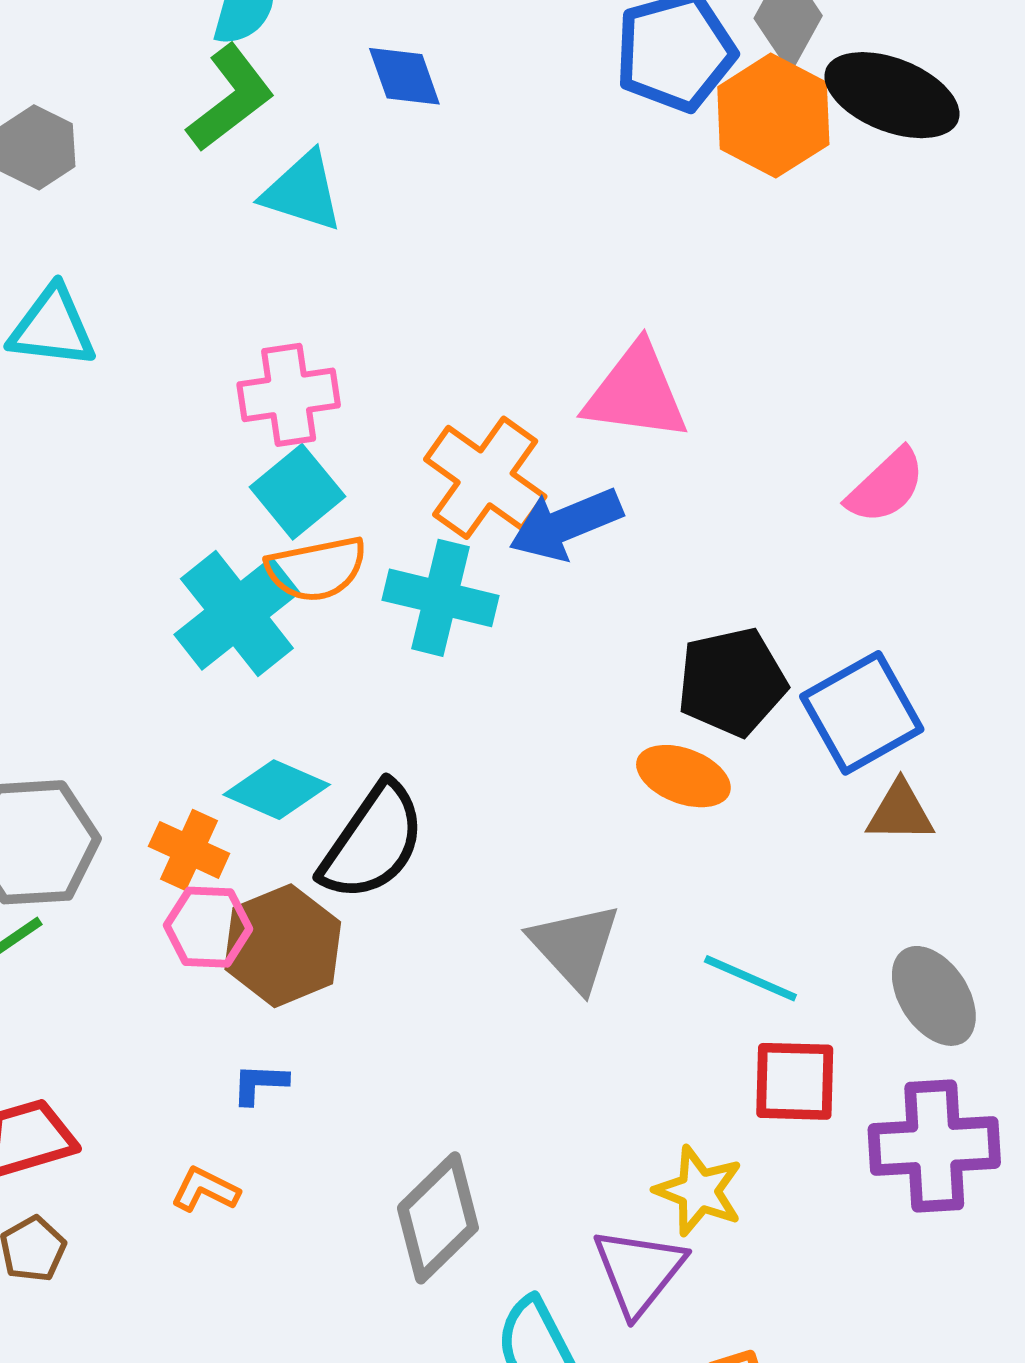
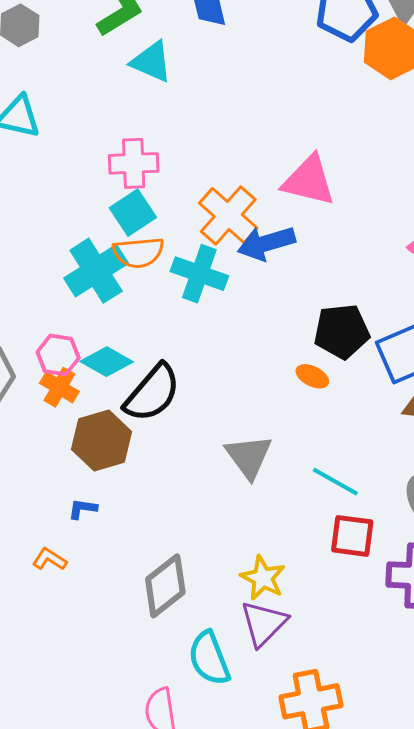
orange ellipse: (683, 776) -> (312, 376), size x0.7
pink hexagon: (208, 927) -> (58, 355), moved
yellow star: (699, 1191) -> (263, 578), moved

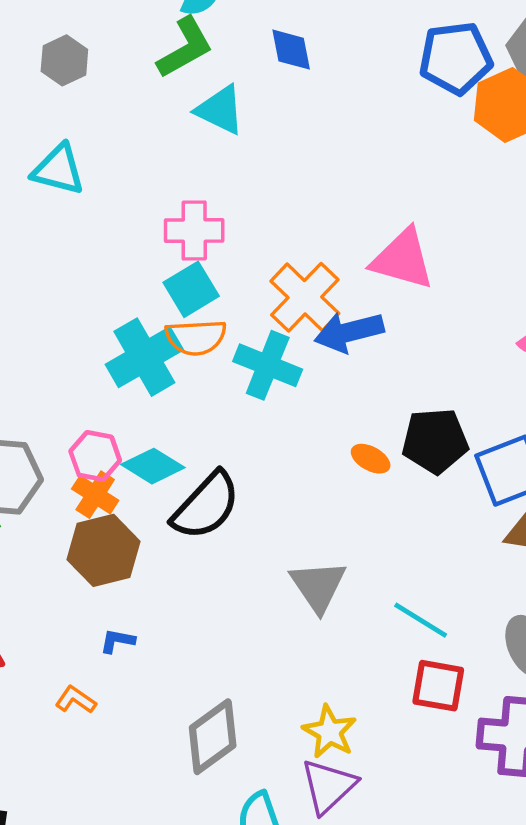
orange ellipse: (312, 376) -> (371, 459), moved
brown hexagon: (102, 440) -> (104, 550), moved

